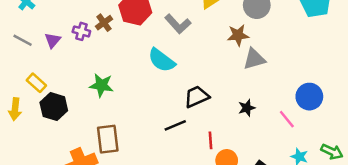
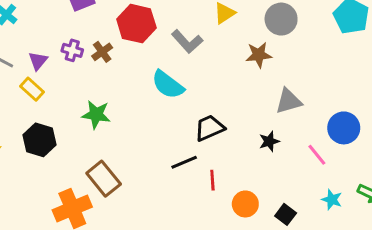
brown cross: (104, 23) -> (102, 52), moved
gray triangle: (254, 59) -> (289, 101), moved
yellow rectangle: (36, 83) -> (32, 89), moved
brown rectangle: (108, 139) -> (104, 179), turned -32
red line: (210, 140) -> (212, 180), moved

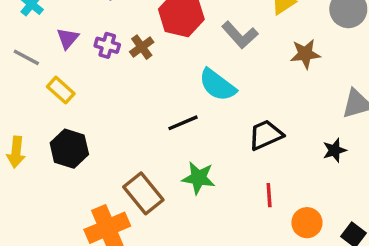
brown star: (259, 55) -> (305, 54), moved
purple triangle: (38, 61) -> (68, 38), moved
green star: (96, 115) -> (198, 178), moved
black line: (184, 162) -> (183, 123), moved

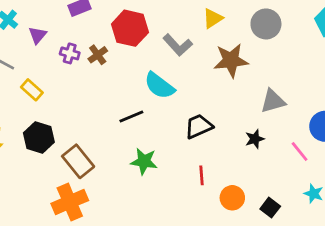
purple triangle: (68, 38) -> (37, 35), moved
brown star: (305, 54) -> (231, 60), size x1.4
brown rectangle: (143, 193) -> (78, 161), moved

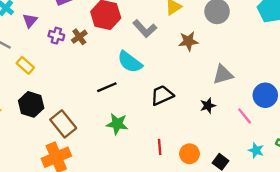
brown star: (231, 60) -> (188, 41), size x0.7
red line: (201, 175) -> (160, 147), moved

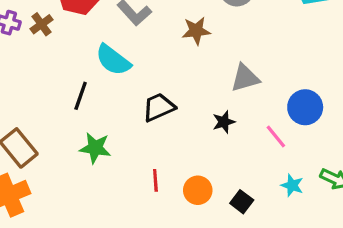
black line: (107, 87) -> (81, 96), turned -48

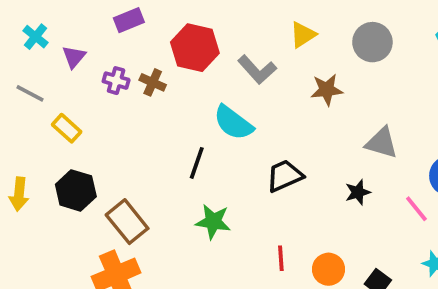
brown cross: (41, 24) -> (153, 82), turned -30
gray triangle: (245, 78) -> (382, 143), turned 32

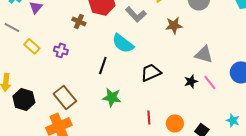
purple cross: (116, 81) -> (61, 50), moved
black hexagon: (76, 190) -> (24, 99), moved
pink line: (416, 209) -> (210, 82), moved

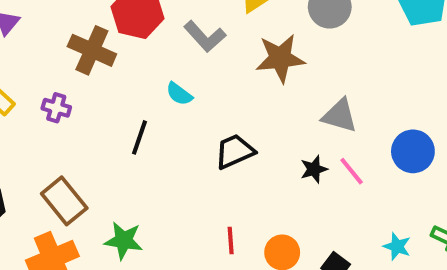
brown cross: (79, 21) -> (92, 50), size x1.6
brown star: (174, 25) -> (280, 58), size x1.4
cyan semicircle: (123, 43) -> (179, 94), size x0.6
green star: (112, 97) -> (124, 241), moved

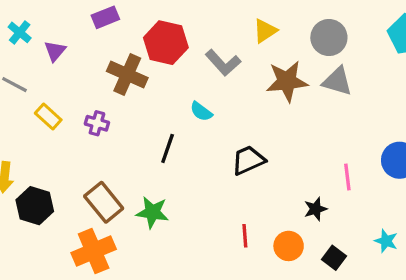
gray triangle: (340, 116) -> (337, 81), moved
black star: (314, 169) -> (315, 209), moved
pink line: (352, 171) -> (347, 177), turned 32
green star: (124, 241) -> (152, 212), moved

